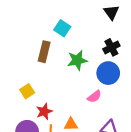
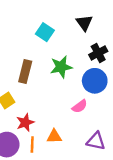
black triangle: (111, 12) -> (84, 23), moved
brown rectangle: (44, 52) -> (25, 72), moved

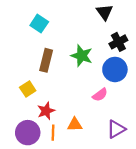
cyan square: (45, 32) -> (39, 24), moved
green star: (61, 67) -> (82, 56), turned 30
purple triangle: (96, 141) -> (116, 129), turned -42

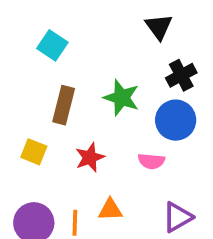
yellow square: (28, 89) -> (34, 152), turned -35
pink semicircle: (100, 95) -> (151, 161), turned 42
red star: (46, 111) -> (90, 157), moved

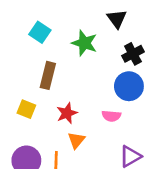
green star: (122, 98) -> (84, 43), moved
orange triangle: (110, 210) -> (76, 140), moved, turned -48

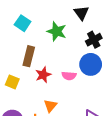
red star: (67, 113) -> (43, 75), moved
pink semicircle: (111, 116) -> (69, 76), moved

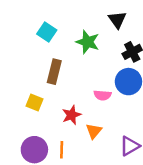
red star: (43, 75) -> (72, 115), moved
orange triangle: (50, 106) -> (94, 131), moved

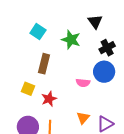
red star: (72, 115) -> (49, 99), moved
orange triangle: (94, 131) -> (83, 118), moved

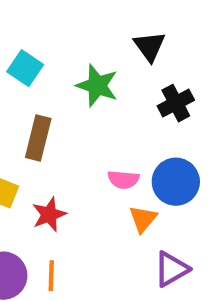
blue circle: (104, 72) -> (176, 182), moved
orange triangle: (83, 118) -> (143, 219), moved

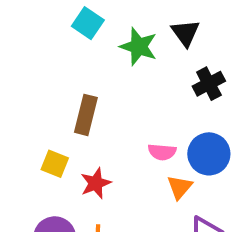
cyan square: (25, 68) -> (88, 23), moved
green star: (97, 86) -> (139, 47), moved

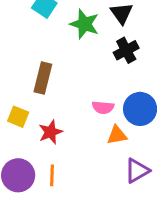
black cross: (209, 84) -> (126, 50), moved
orange triangle: (180, 187) -> (117, 135), turned 40

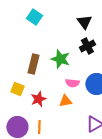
green star: (84, 24) -> (60, 59), moved
orange triangle: (117, 135) -> (65, 101), moved

